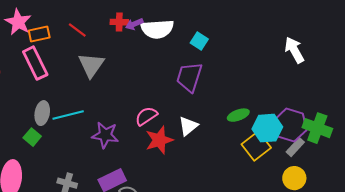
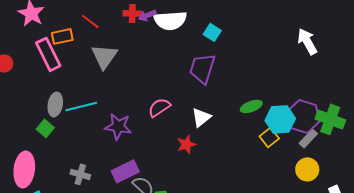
orange rectangle: (39, 34) -> (62, 36), moved
red star: (159, 140) -> (186, 144), moved, size x0.7
yellow square: (256, 146) -> (269, 137), size x0.7

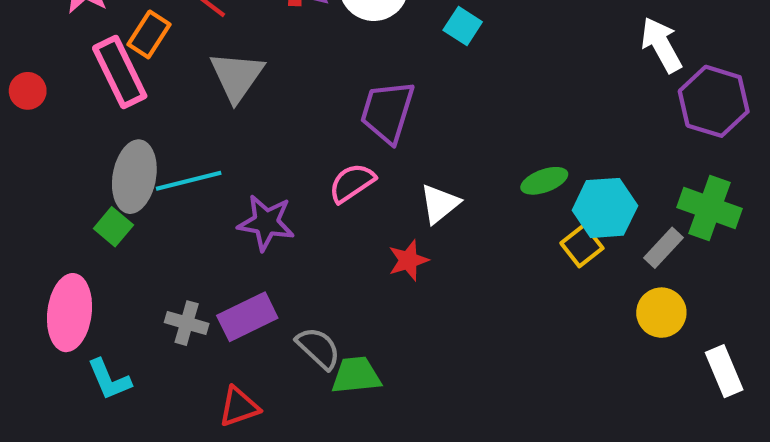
orange rectangle: (62, 36) -> (149, 34), turned -45
purple trapezoid: (202, 68) -> (387, 112), moved
gray ellipse: (55, 104) -> (134, 177), size x1.4
purple hexagon: (303, 116) -> (714, 101), moved
purple rectangle: (125, 171) -> (247, 317), moved

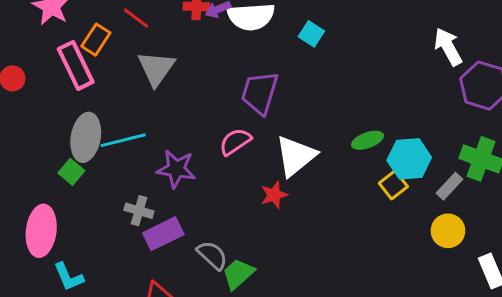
white triangle: (440, 204) -> (296, 156), size x1.5
gray cross: (187, 323) -> (139, 211), moved
green trapezoid: (356, 375) -> (238, 274), turned -36

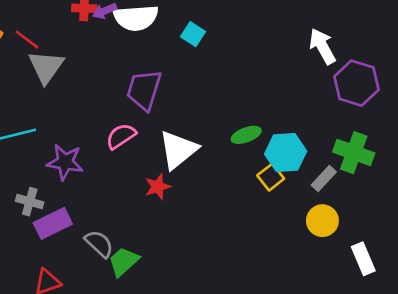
red line: (136, 18) -> (27, 40), moved

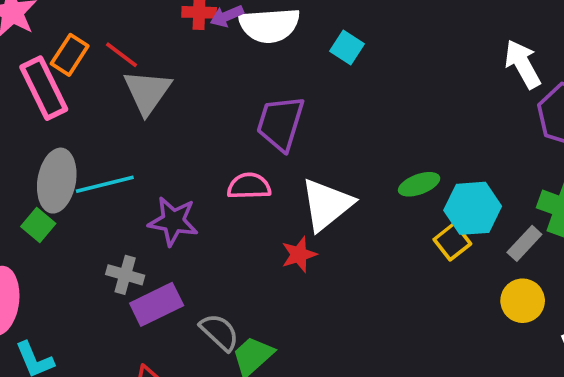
pink semicircle: (121, 136) -> (249, 186), turned 32

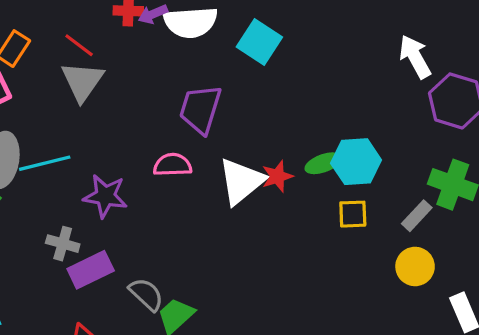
cyan square: (347, 47) -> (259, 42), size x1.5
red line: (121, 55) -> (79, 45), moved
cyan hexagon: (473, 208) -> (356, 162), moved
yellow square: (452, 242) -> (353, 214), turned 36
red star: (299, 255) -> (277, 176), moved

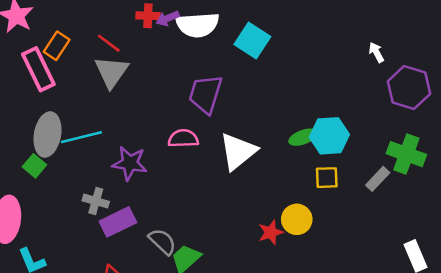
white arrow: (415, 57) -> (376, 52), size x0.6
red star: (277, 176) -> (271, 232), moved
yellow circle: (415, 266) -> (297, 219), moved

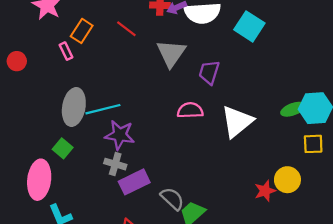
pink rectangle: (38, 69) -> (66, 51), size x0.5
gray triangle: (111, 72) -> (171, 53), moved
purple trapezoid: (205, 94) -> (209, 72), size x0.7
purple star: (130, 163) -> (120, 135), moved
green square: (34, 166) -> (63, 148), moved

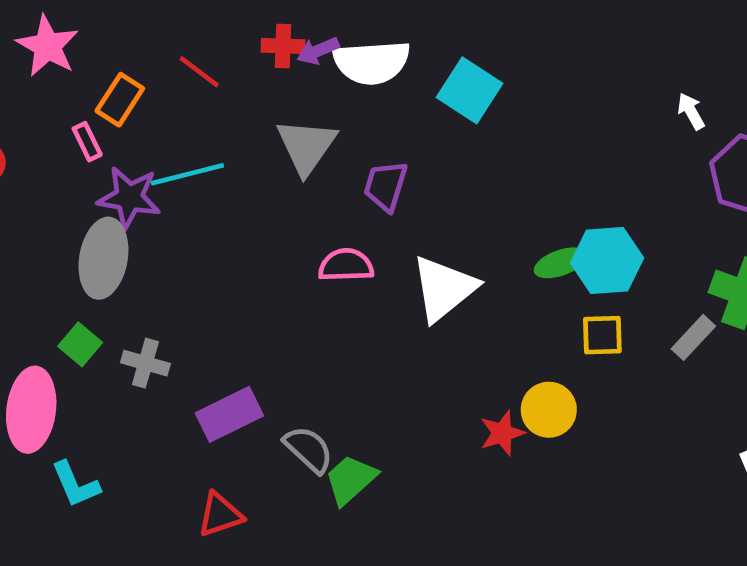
red line: (126, 29) -> (199, 72), moved
cyan line: (103, 109) -> (187, 174), moved
purple star: (120, 135) -> (129, 198), moved
gray cross: (115, 164) -> (145, 363), moved

